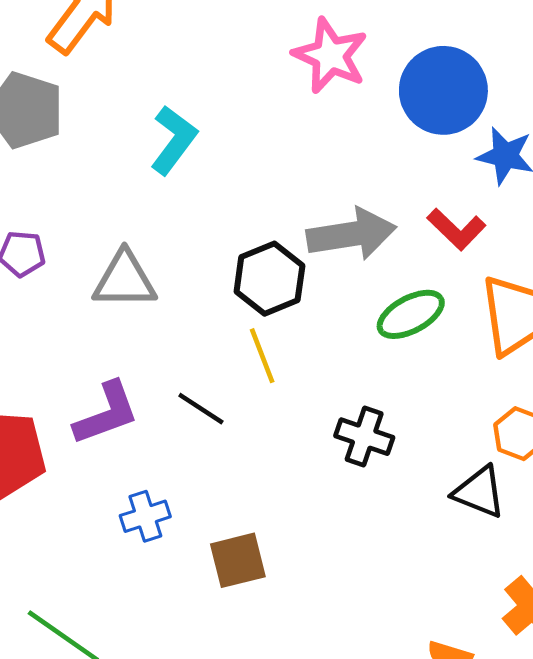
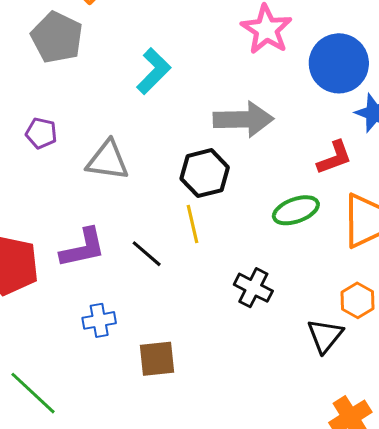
red L-shape: (456, 229) -> (334, 158), turned -72
gray arrow: (351, 234) -> (243, 119), moved
black triangle: (479, 492) -> (325, 336), turned 39

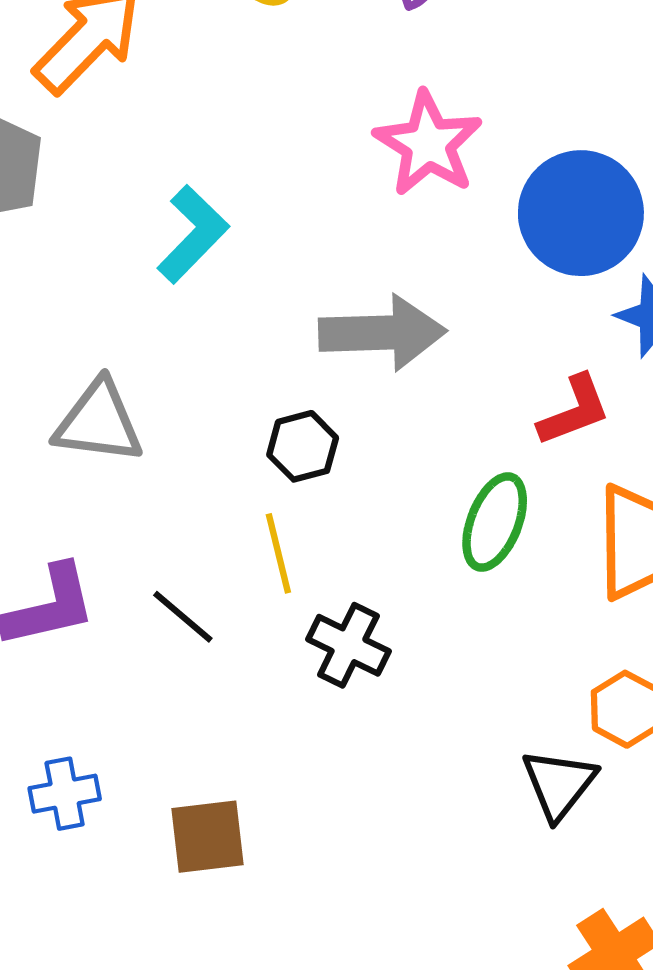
black hexagon: (205, 173) -> (303, 446), size x0.7
green ellipse: (296, 210) -> (495, 522), turned -48
black cross: (253, 288) -> (348, 645), moved
blue cross: (99, 320) -> (65, 794), moved

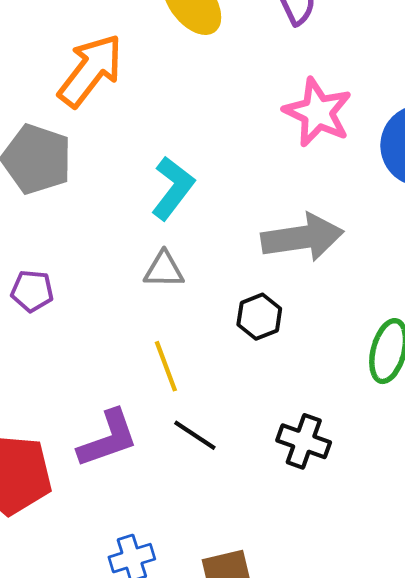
gray triangle: (99, 422) -> (164, 270), moved, size x0.7
yellow line: (278, 553) -> (166, 366), moved

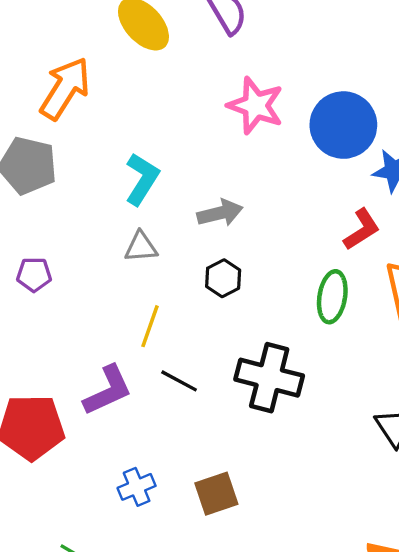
gray arrow: (302, 237) -> (220, 213), moved, size x0.7
yellow line: (166, 366) -> (150, 326), turned 45
black cross: (304, 441) -> (269, 378), size x1.5

